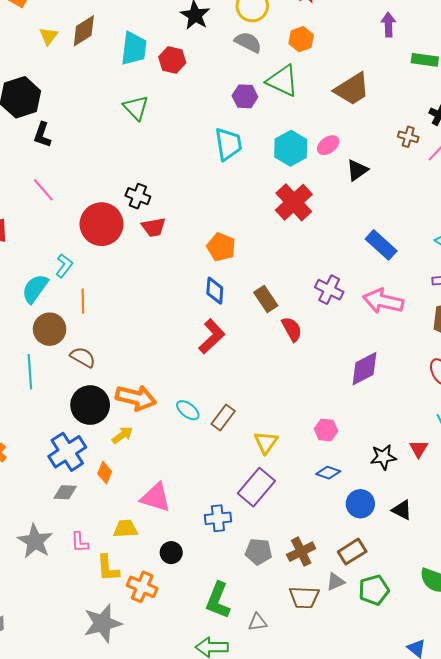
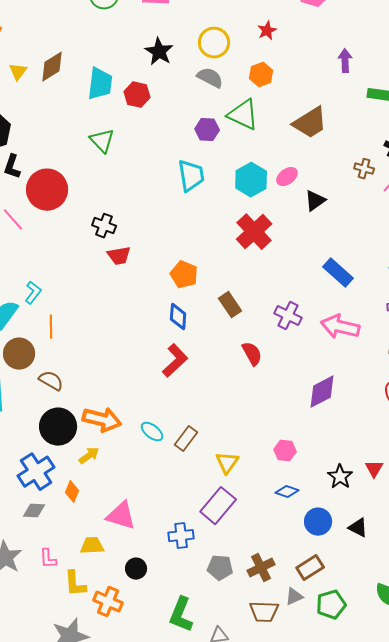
red circle: (102, 224) -> (47, 190), moved
brown rectangle: (266, 299) -> (230, 305), moved
black star: (383, 457) -> (340, 477), turned -30

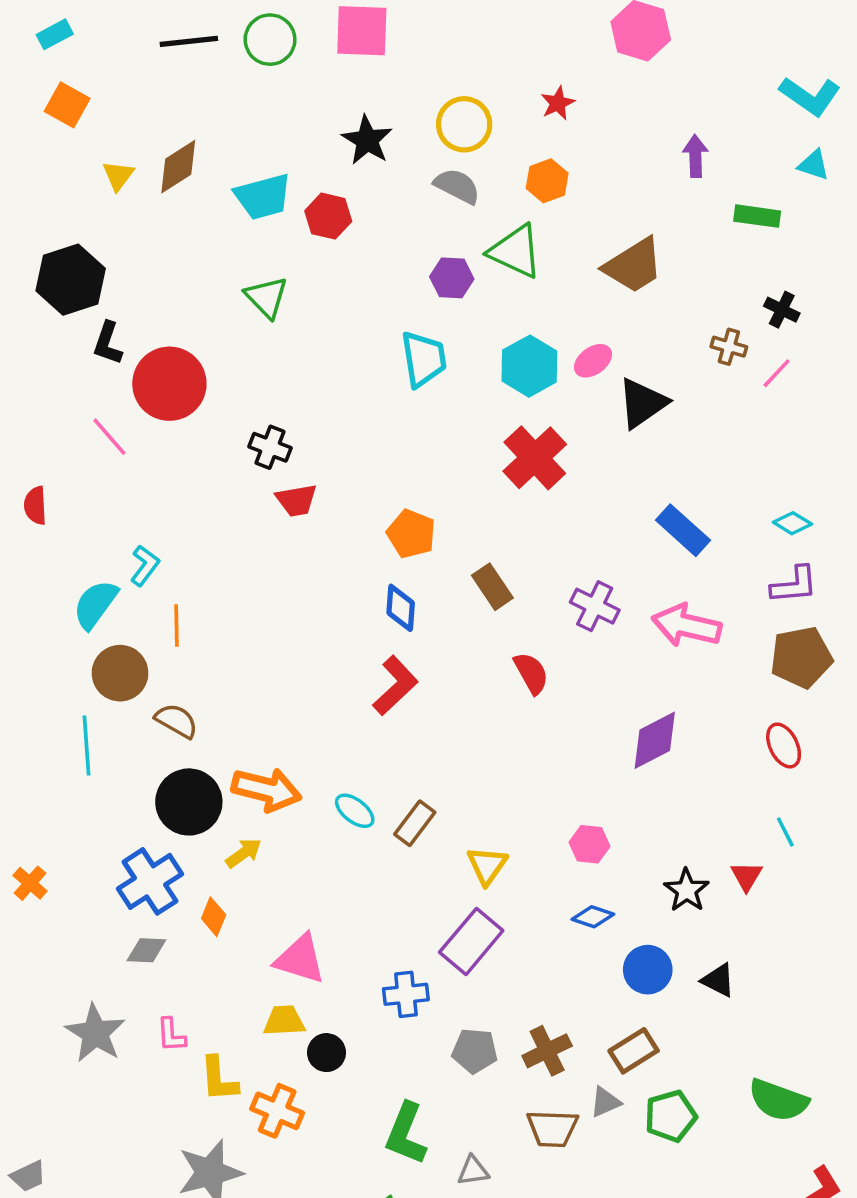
cyan trapezoid: (100, 84) -> (263, 197), turned 68
black triangle: (315, 201) -> (642, 403), size x1.4
yellow trapezoid: (92, 546) -> (284, 1021), moved

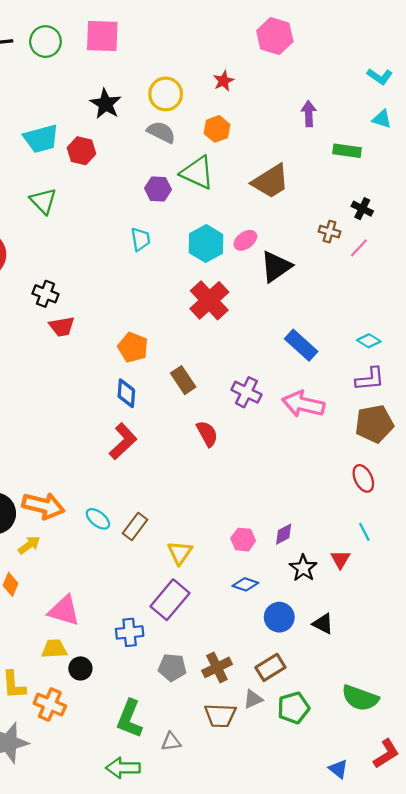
cyan L-shape: (810, 96) -> (380, 76), size x0.7
cyan trapezoid: (424, 359) -> (141, 239), size x0.7
purple diamond: (655, 740) -> (284, 534), moved, size x0.6

